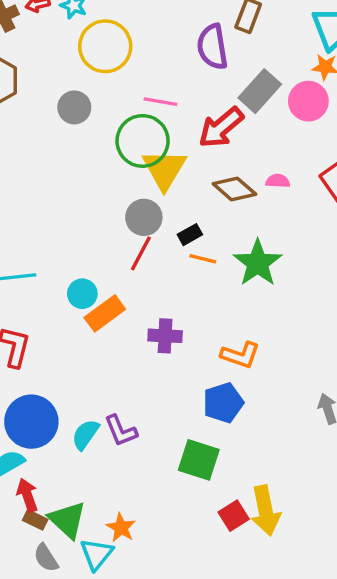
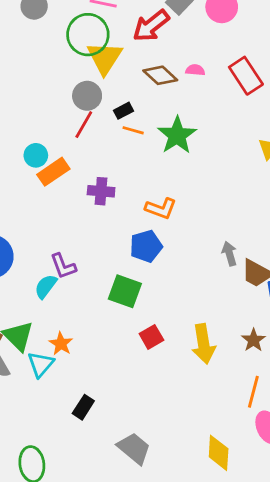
cyan semicircle: (85, 435) -> (46, 286), moved
yellow arrow: (265, 511) -> (204, 344), moved

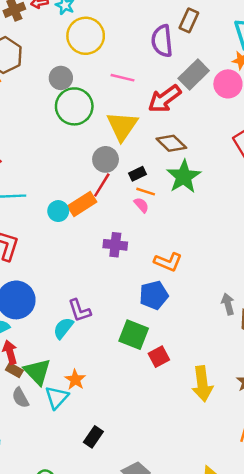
green circle: (88, 35) -> (74, 106), moved
pink semicircle: (195, 70) -> (141, 205), moved, turned 42
green star: (177, 135) -> (184, 177), moved
orange rectangle: (53, 172) -> (82, 204), moved
red square: (151, 337) -> (159, 357), moved

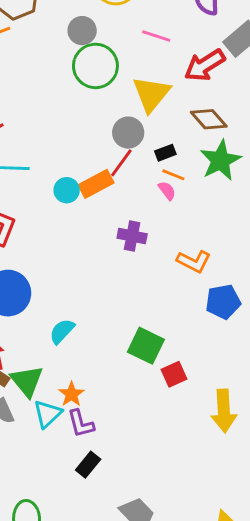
blue pentagon: (154, 295) -> (223, 302), moved
purple L-shape: (79, 310) -> (81, 424), moved

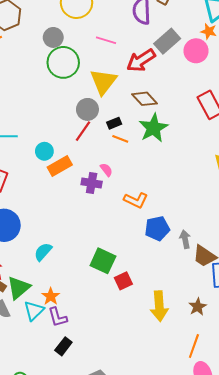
orange rectangle: (96, 184) -> (60, 166), moved
pink semicircle: (167, 191) -> (106, 170), moved
green triangle: (27, 381) -> (19, 288), turned 30

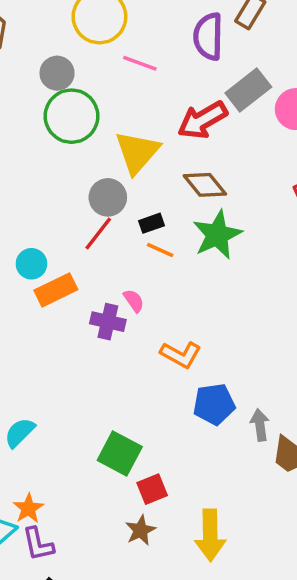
pink line: (106, 40) -> (140, 63), moved
brown star: (198, 307) -> (141, 530), moved

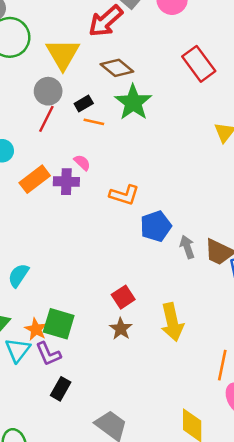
orange rectangle: (56, 290) -> (35, 179), moved
gray arrow: (260, 425) -> (187, 247), moved
green square: (120, 454) -> (59, 324), moved

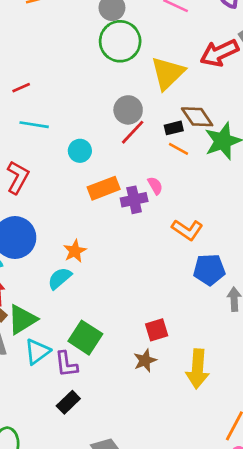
brown diamond: (117, 68) -> (197, 117), moved
gray circle: (48, 91) -> (128, 110), moved
purple cross: (66, 182) -> (134, 200), turned -30
orange star: (36, 329) -> (75, 251), moved

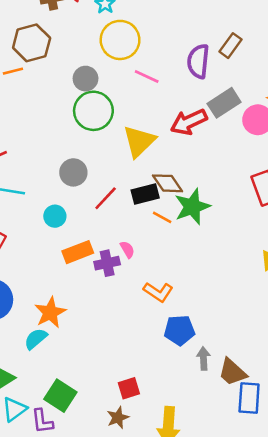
gray circle: (128, 110) -> (73, 172), moved
black rectangle: (174, 128) -> (145, 194), size x1.5
orange line: (179, 149) -> (162, 217), moved
orange star: (75, 251) -> (50, 313), size x1.4

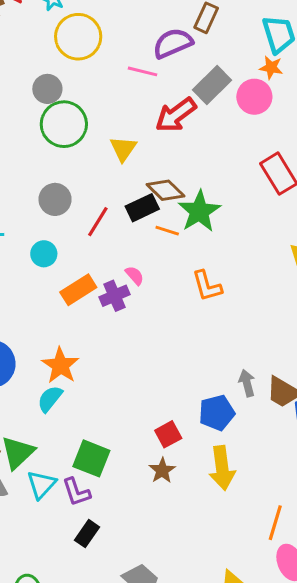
purple semicircle: (198, 61) -> (173, 43), turned 72
pink line: (147, 76) -> (143, 71), moved
yellow triangle: (139, 141) -> (123, 149), size x0.7
orange L-shape: (158, 292) -> (207, 286), moved, turned 52
blue pentagon: (179, 330) -> (217, 413), moved

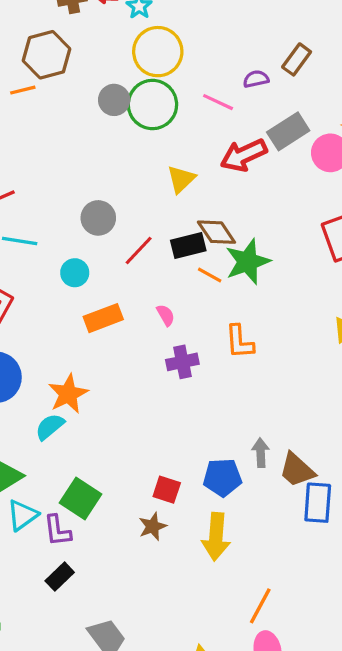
purple semicircle: (173, 43) -> (256, 79), size x0.6
green circle: (64, 124) -> (152, 105), moved
purple cross: (114, 296) -> (182, 362), moved
red square: (168, 434) -> (167, 490), turned 35

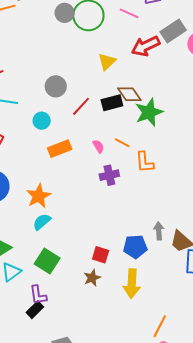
orange line: (210, 275) -> (122, 143), moved
cyan semicircle: (50, 427) -> (42, 222), moved
purple L-shape: (57, 531) -> (38, 295), moved

